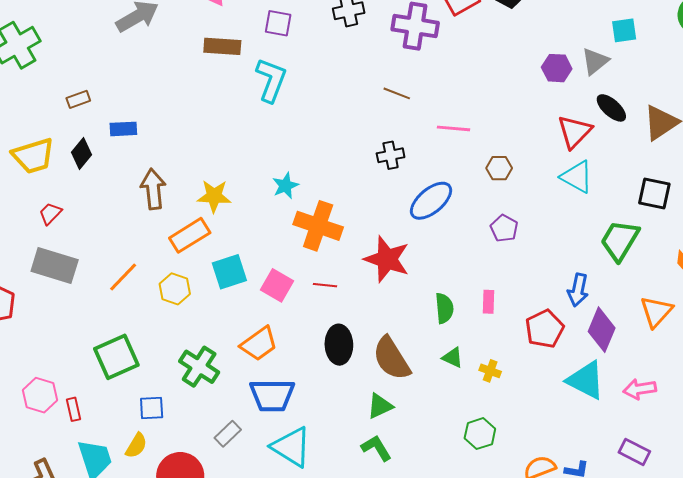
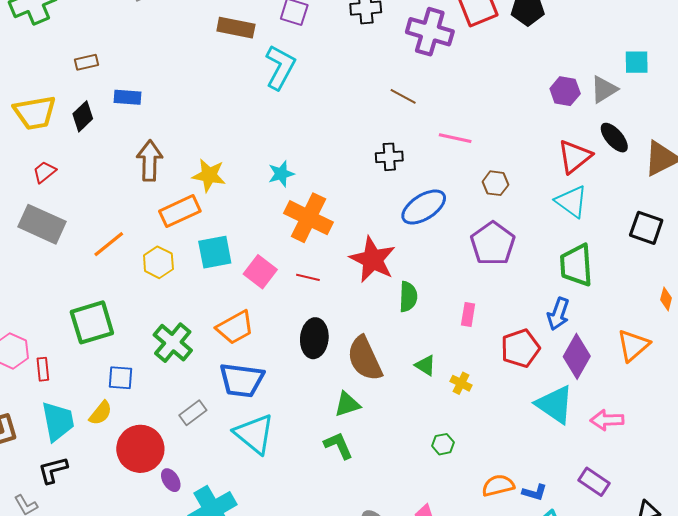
purple pentagon: (504, 228) -> (493, 244), size x1.6
green trapezoid: (620, 240) -> (576, 265), moved, turned -42
green semicircle: (444, 308) -> (408, 297), moved
green hexagon: (480, 434) -> (443, 444), size x0.7

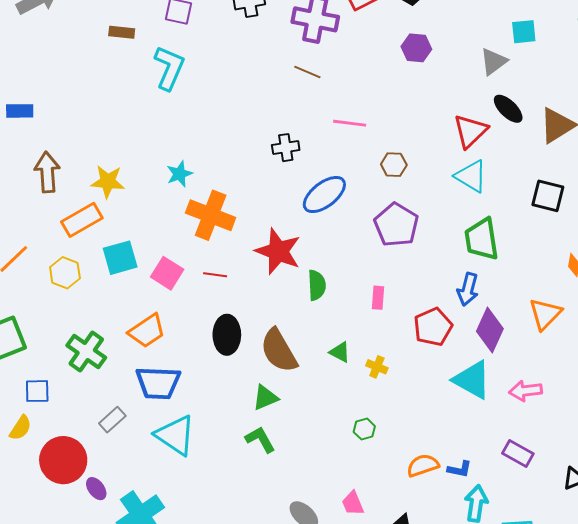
brown rectangle: (236, 28) -> (122, 32), size x0.7
purple hexagon: (565, 91) -> (416, 48), moved
brown line: (403, 96) -> (307, 72), moved

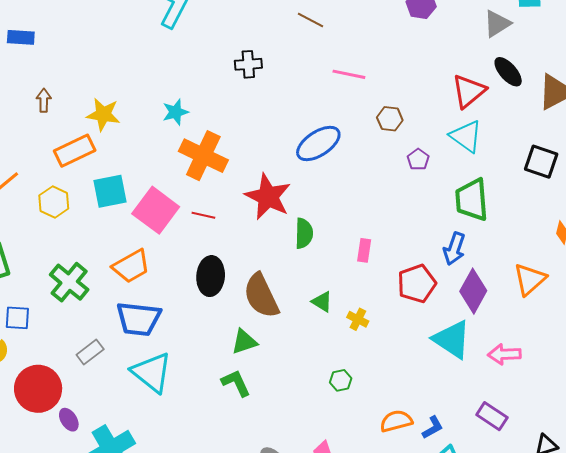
black cross: (286, 148) -> (248, 64), moved
brown arrow: (47, 172) -> (44, 100), size x0.6
purple pentagon: (396, 225) -> (418, 159), moved, size x0.5
pink square: (167, 273) -> (156, 210), size x1.4
blue L-shape: (460, 469) -> (433, 428), turned -45

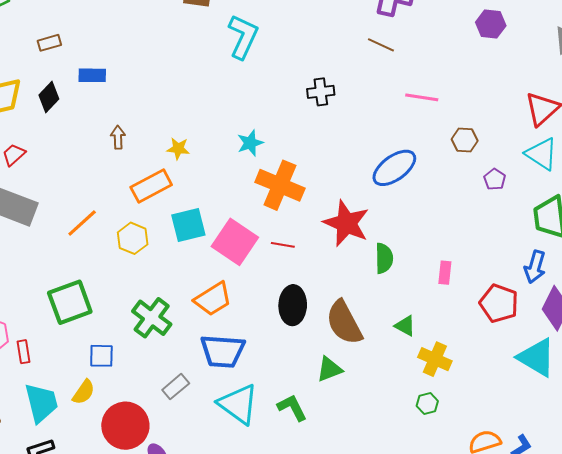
yellow star: (103, 114) -> (178, 149), size x0.7
red pentagon: (417, 284) -> (499, 303), turned -30
yellow cross: (358, 319) -> (435, 359), moved, size x1.5
green L-shape: (236, 383) -> (292, 408), moved

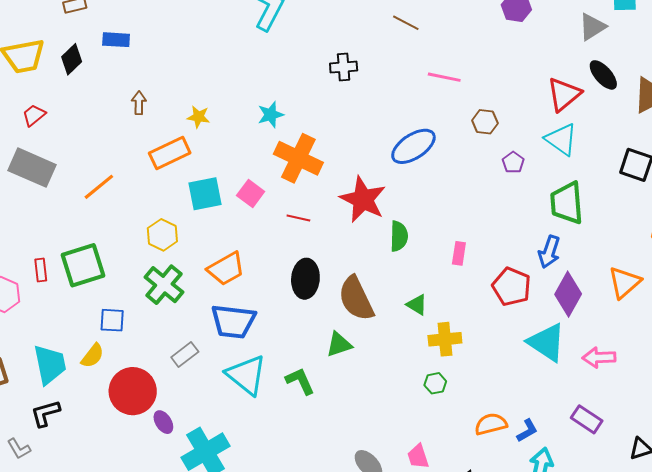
yellow hexagon: (133, 238) -> (162, 235), moved
pink square: (235, 242) -> (251, 194), moved, size x0.6
red rectangle: (23, 352) -> (41, 270), moved
yellow cross: (435, 359) -> (445, 339), turned -32

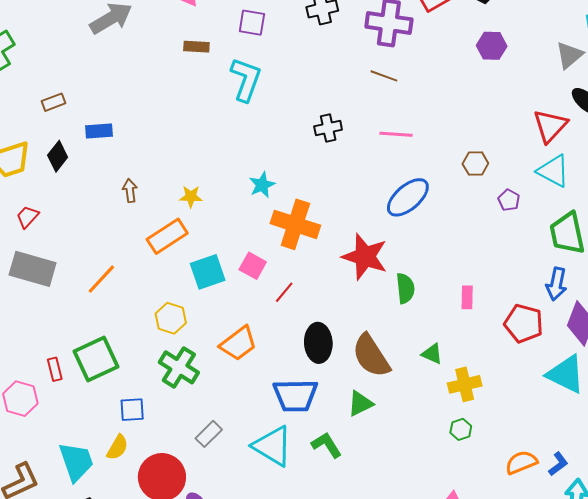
pink line: (444, 77) -> (396, 134), moved
red line: (298, 218) -> (284, 292), moved, turned -55
blue trapezoid: (233, 321) -> (295, 395), moved

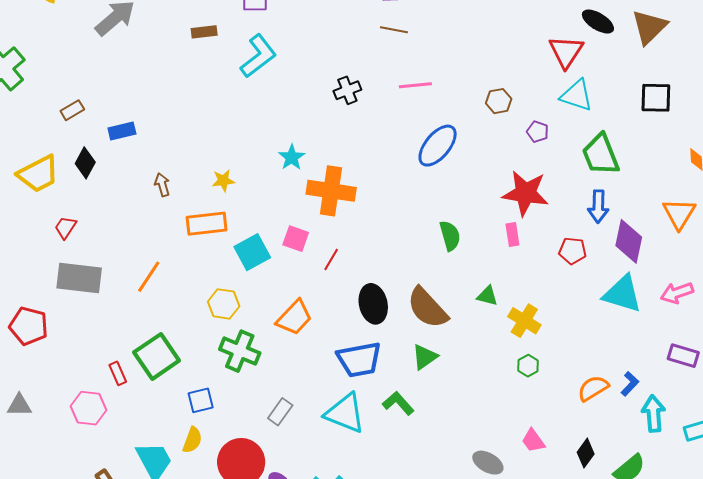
cyan L-shape: (246, 80) -> (258, 56), turned 42
orange rectangle: (167, 236) -> (207, 224), turned 36
red star: (365, 257) -> (526, 193), moved
red pentagon: (524, 323) -> (573, 251), size x0.7
yellow cross: (465, 384) -> (524, 321), turned -36

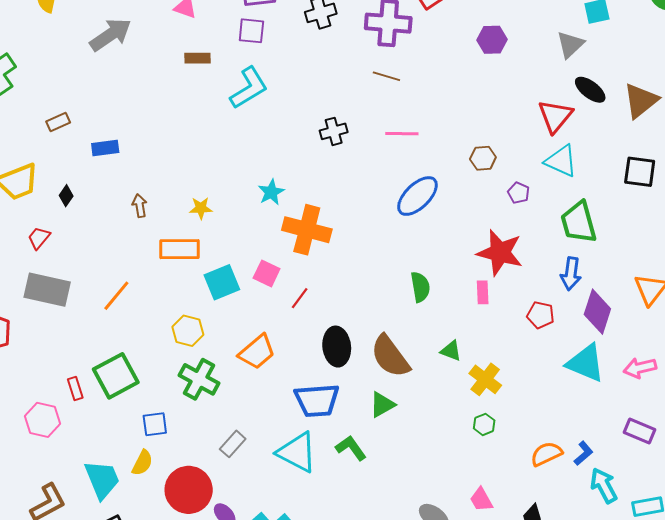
black diamond: (85, 163) -> (66, 196), moved, size x0.7
cyan arrow: (654, 414) -> (604, 485), turned -30

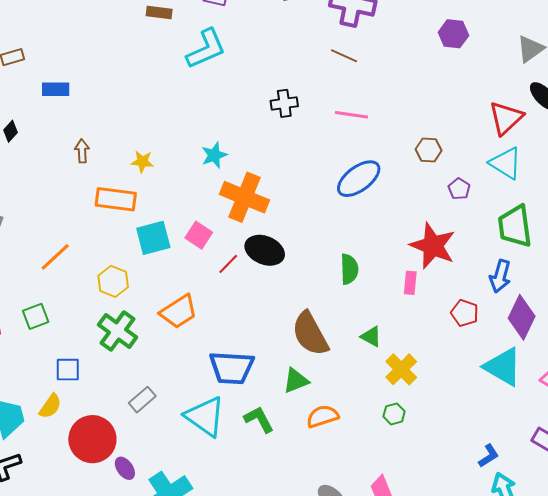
orange line: (116, 296) -> (55, 257), moved
black ellipse: (337, 347) -> (265, 250), moved, turned -69
green square: (116, 376) -> (36, 316), size x0.6
orange semicircle: (546, 454) -> (323, 416), moved

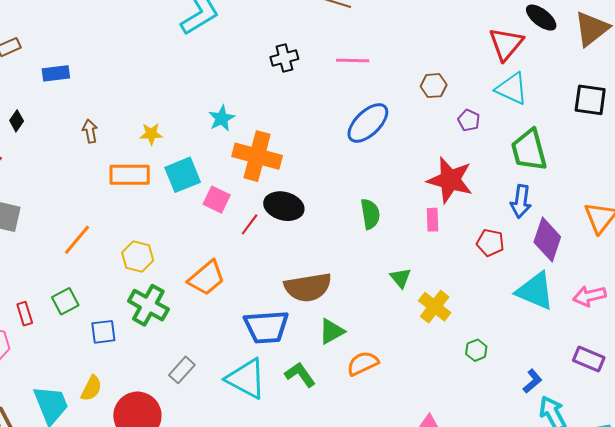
cyan square: (153, 238) -> (183, 175), moved
brown semicircle: (310, 334) -> (308, 287), moved, turned -63
green triangle: (371, 336) -> (401, 278), turned 30
blue square: (68, 370) -> (103, 332), moved
green hexagon: (394, 414) -> (476, 350), moved

